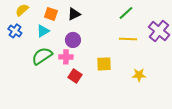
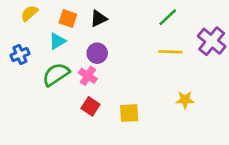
blue cross: (15, 31) -> (20, 54), moved, turned 32
pink cross: (66, 57) -> (88, 76), turned 32
yellow square: (104, 64) -> (129, 113), moved
red square: (75, 76) -> (91, 106), moved

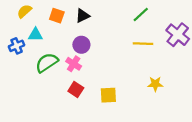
cyan triangle: (57, 41) -> (36, 35), moved, turned 32

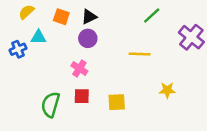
yellow line: (143, 44) -> (140, 54), moved
purple circle: (81, 45) -> (88, 38), moved
green semicircle: (47, 63) -> (50, 105), moved, turned -40
red square: (76, 90) -> (82, 96), turned -32

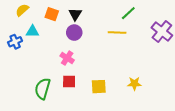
black triangle: (89, 17) -> (75, 14), turned -32
yellow line: (140, 54) -> (117, 33), moved
yellow star: (167, 90) -> (134, 84), moved

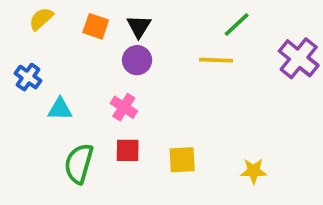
cyan triangle: (32, 31) -> (60, 109), moved
blue cross: (15, 42) -> (28, 77), turned -32
yellow star: (134, 84) -> (254, 171), moved

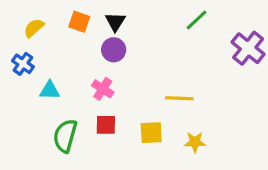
yellow semicircle: (41, 19) -> (34, 28), moved
yellow line: (216, 60) -> (179, 98), moved
yellow star: (254, 171) -> (195, 142), moved

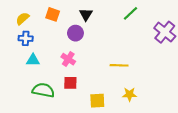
black triangle: (115, 22) -> (86, 14), moved
blue cross: (23, 64) -> (26, 38), moved, turned -32
yellow square: (151, 133) -> (97, 101), moved
green semicircle: (65, 136) -> (43, 90), turned 85

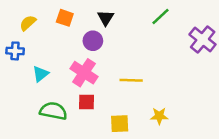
blue cross: (26, 38) -> (15, 51), moved
pink cross: (68, 59) -> (84, 73), size x1.5
cyan triangle: (33, 60) -> (41, 74), turned -40
yellow line: (119, 65) -> (131, 80), moved

